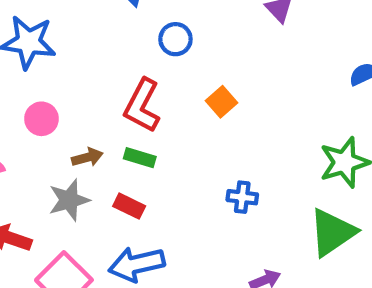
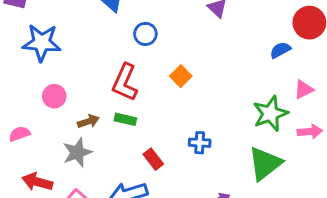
red rectangle: (129, 206) -> (153, 159), moved, turned 30

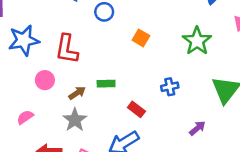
red L-shape: (125, 82) -> (67, 49), moved
green star: (270, 114) -> (197, 41), moved

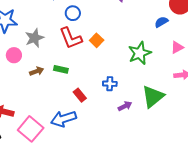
red L-shape: (67, 49) -> (71, 38), moved, turned -45
gray star: (75, 120) -> (35, 38), moved
purple arrow: (197, 128) -> (125, 106), moved

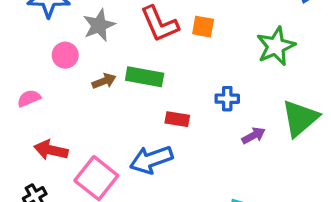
orange square: (97, 40) -> (203, 27), turned -32
green rectangle: (61, 69) -> (145, 77), size x1.5
red rectangle: (80, 95) -> (177, 119), turned -40

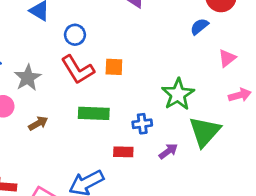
green star: (276, 46) -> (178, 94), moved
green rectangle: (145, 77) -> (94, 113), moved
red rectangle: (177, 119) -> (123, 152), moved

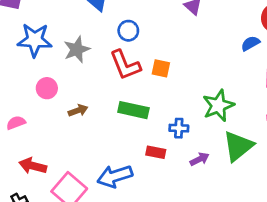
gray star: (28, 78) -> (77, 49), moved

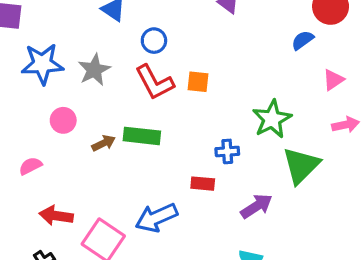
green rectangle: (133, 110) -> (142, 136), moved
purple arrow: (199, 159) -> (256, 206), moved, size x1.4

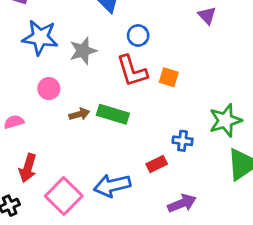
red rectangle: (203, 184) -> (157, 164), turned -42
purple arrow: (256, 206) -> (182, 203), moved
red arrow: (56, 216) -> (28, 168), turned -92

